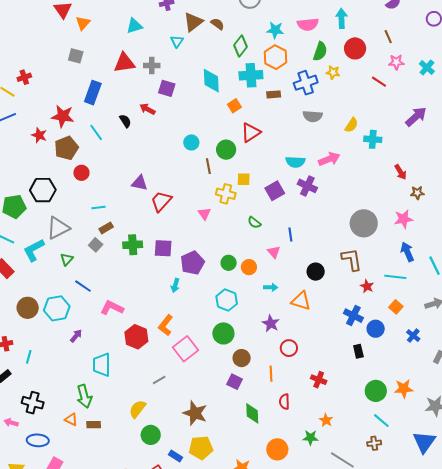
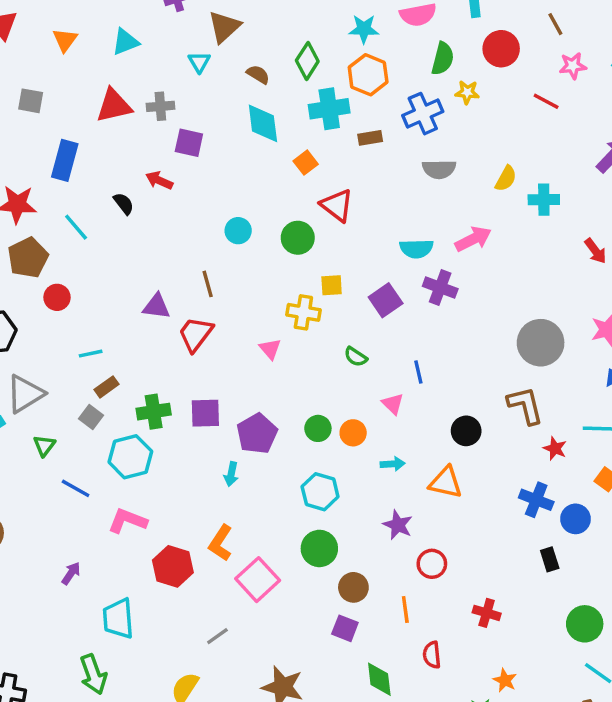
orange triangle: (83, 23) -> (65, 40), moved
brown semicircle: (218, 24) -> (258, 74), moved
red triangle: (251, 132) -> (337, 205), turned -45
brown line: (208, 166) -> (208, 284), moved
cyan hexagon: (57, 308) -> (130, 457), moved

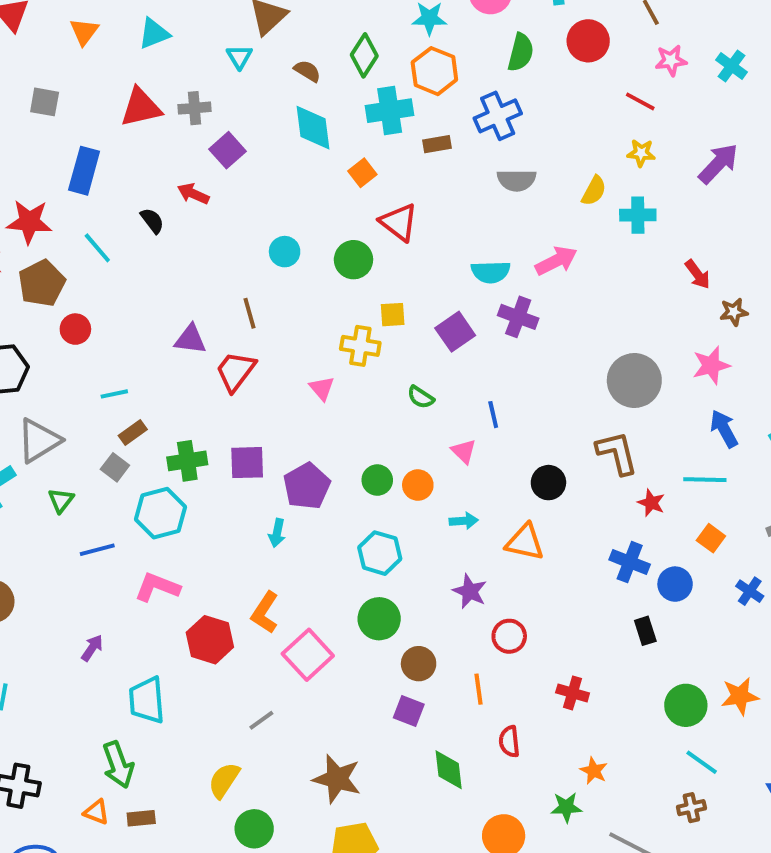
yellow star: (467, 92) -> (641, 153), moved
purple square: (189, 143) -> (228, 150), turned 36
blue line: (76, 488) -> (97, 550), turned -44

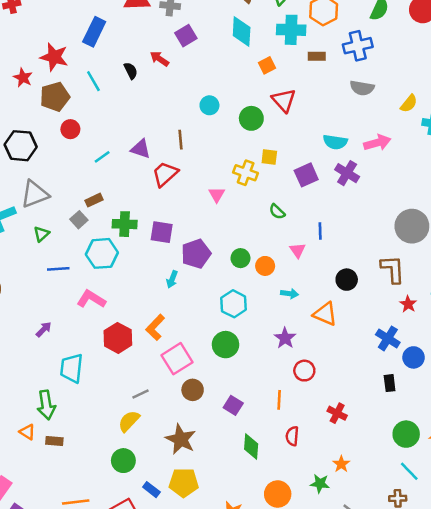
cyan line: (114, 394) -> (102, 157), moved, turned -35
brown circle: (419, 664) -> (193, 390), moved
yellow semicircle: (224, 780) -> (129, 421), moved

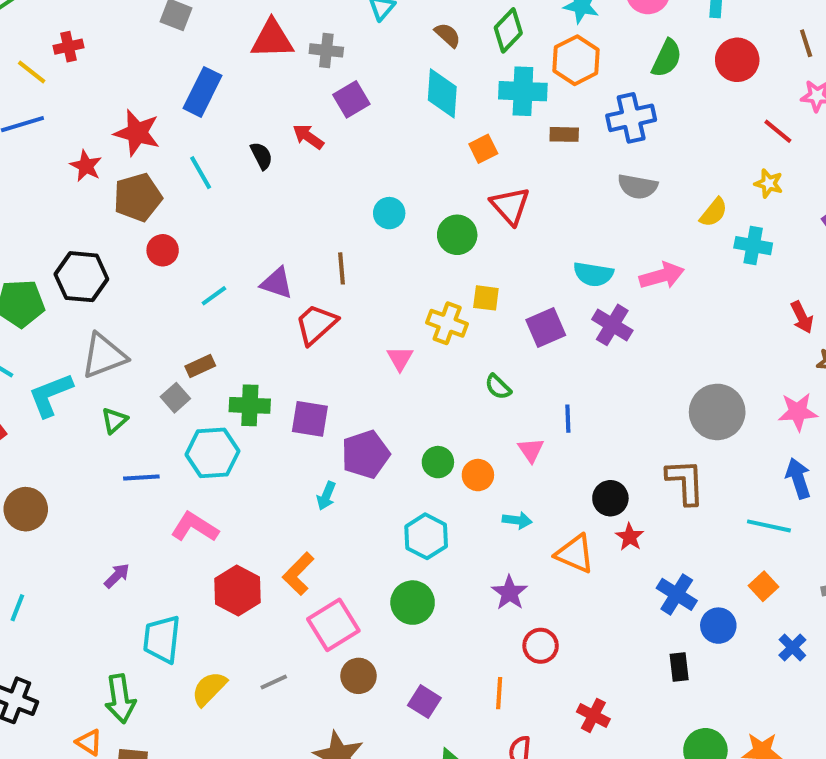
red star: (408, 304) -> (630, 537), moved
yellow semicircle: (129, 421) -> (209, 689), moved

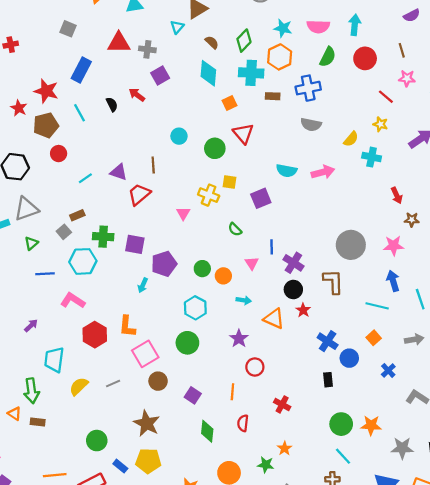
purple cross: (612, 325) -> (293, 263), moved
orange L-shape: (298, 574) -> (127, 326), turned -40

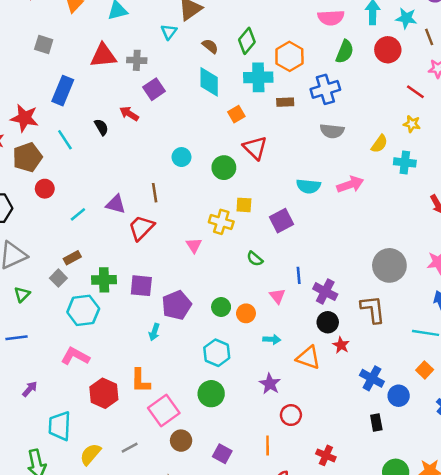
cyan star: (283, 28) -> (406, 18), moved
blue line: (45, 274) -> (17, 338), moved

